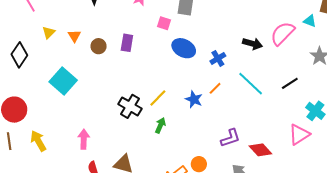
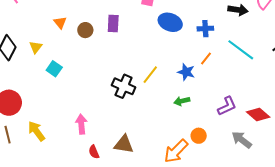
yellow triangle: (49, 32) -> (36, 47), moved
blue cross: (218, 58) -> (205, 29), turned 35
cyan square: (63, 81) -> (54, 69), size x0.6
green arrow: (160, 125) -> (182, 101), moved, turned -119

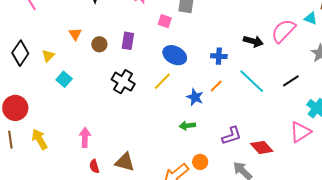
blue ellipse: (170, 22) -> (175, 55), moved
yellow line: (150, 75) -> (162, 81), moved
black cross: (124, 86) -> (123, 82), moved

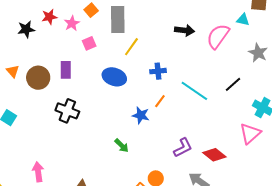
pink square: (165, 21) -> (89, 43), moved, turned -32
black arrow: (253, 41) -> (185, 30), moved
brown circle: (99, 44) -> (38, 78), size x1.5
yellow line: (162, 81) -> (131, 47), moved
green arrow: (187, 126) -> (122, 146), moved, turned -119

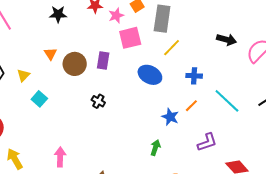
black star: (26, 29) -> (58, 14), moved
pink square: (89, 43) -> (130, 38), size x1.6
black cross: (67, 111) -> (98, 101), size x0.6
green arrow: (122, 146) -> (155, 148), moved, turned -126
purple L-shape: (183, 148) -> (207, 142), moved

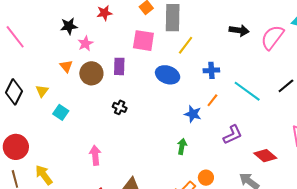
pink star: (116, 15) -> (85, 44), moved
pink square: (130, 38) -> (143, 41), turned 30
pink arrow: (60, 157) -> (95, 155), moved

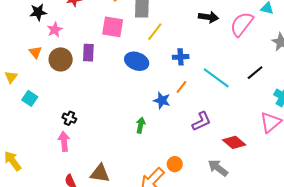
black cross: (120, 107) -> (69, 118), moved
green arrow: (182, 146) -> (141, 125), moved

